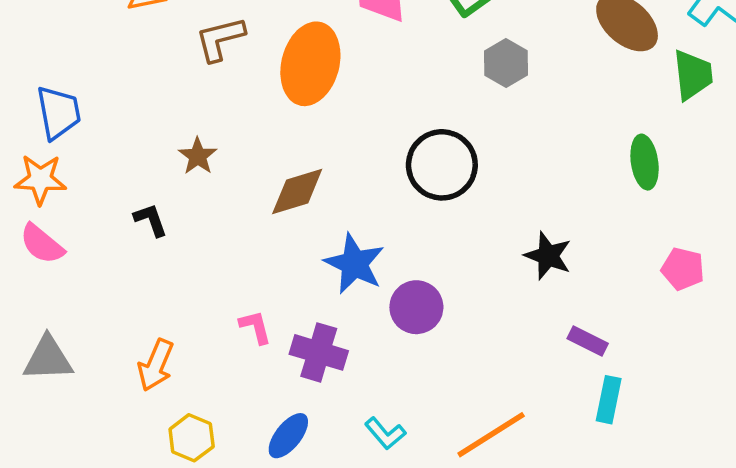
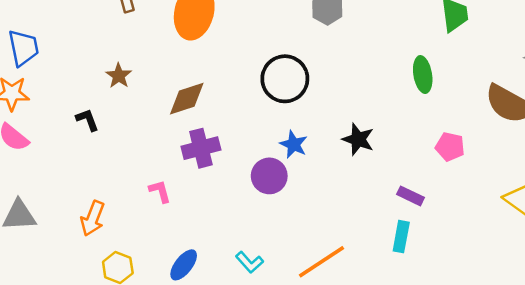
blue star: (354, 264) -> (294, 144), moved, size x0.7
purple rectangle: (588, 341) -> (410, 196), moved
purple cross: (319, 352) -> (201, 148), moved, turned -30

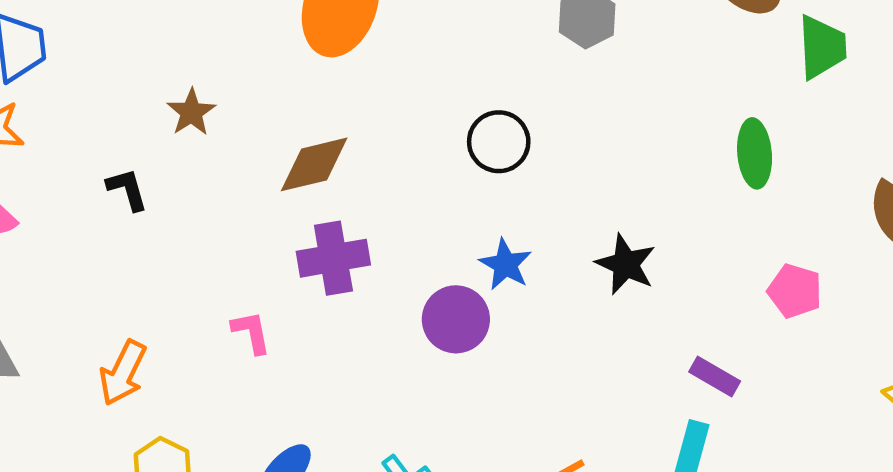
black circle: (285, 79) -> (499, 142), size x0.7

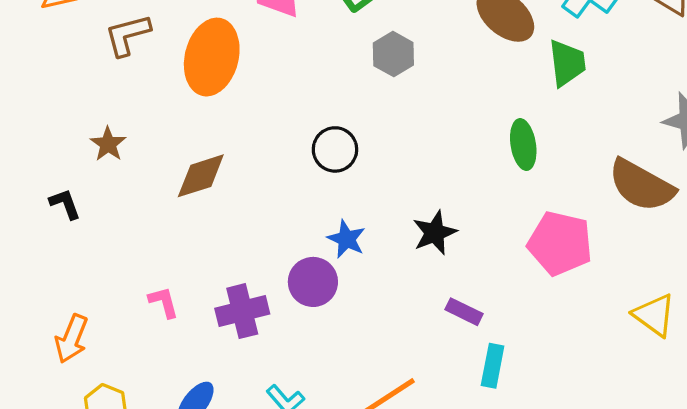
purple cross: (333, 258) -> (242, 311), moved
black star: (626, 264) -> (435, 233), turned 30
pink pentagon: (795, 291) -> (560, 243), size x1.6
purple rectangle: (715, 376) -> (464, 312), moved

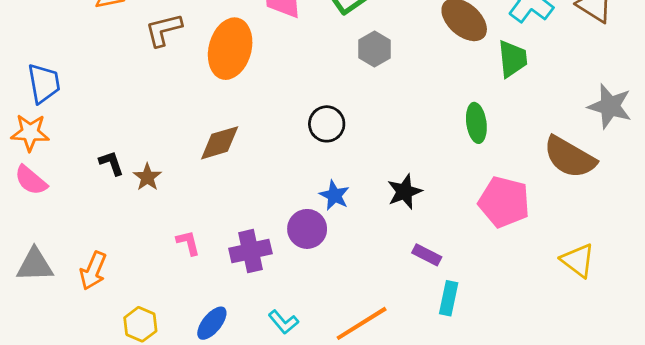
brown star: (108, 144) -> (147, 177), moved
orange arrow: (71, 339) -> (93, 271), moved

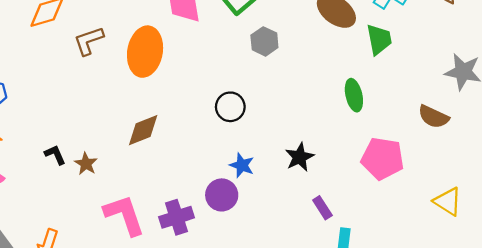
brown semicircle: (570, 157) -> (433, 117), size x0.7
pink L-shape: (188, 243) -> (124, 215), size x2.0
purple rectangle: (427, 255) -> (322, 208), turned 35

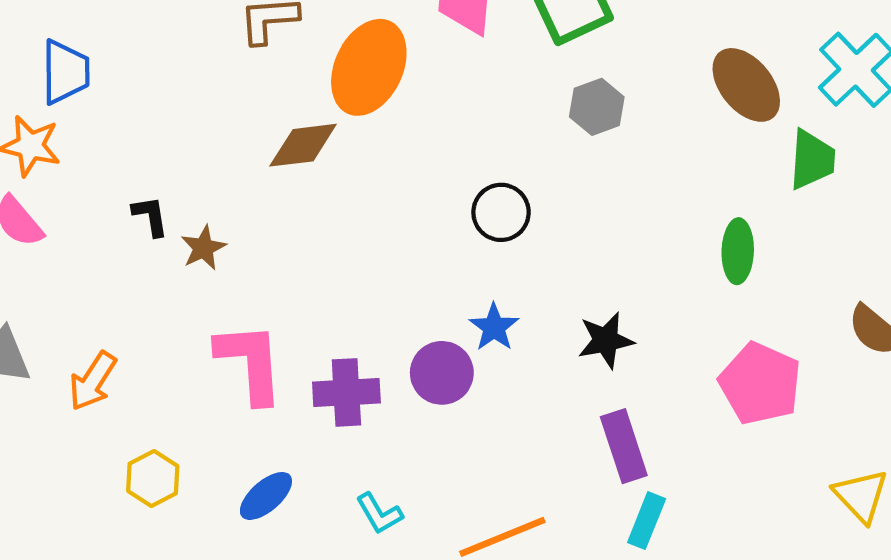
brown diamond: (143, 130) -> (303, 145), moved
purple rectangle: (322, 208) -> (624, 446), size x1.5

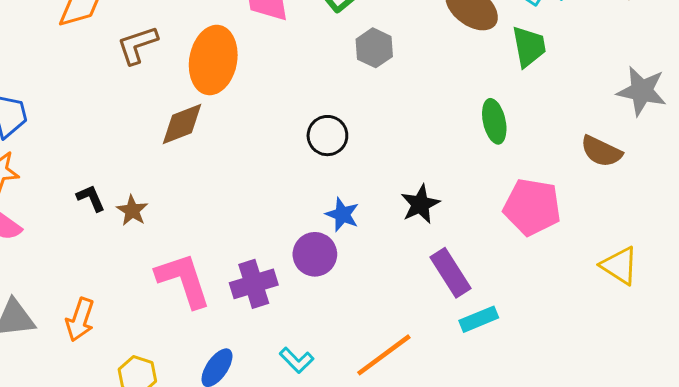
cyan rectangle: (647, 521) -> (479, 319), turned 60

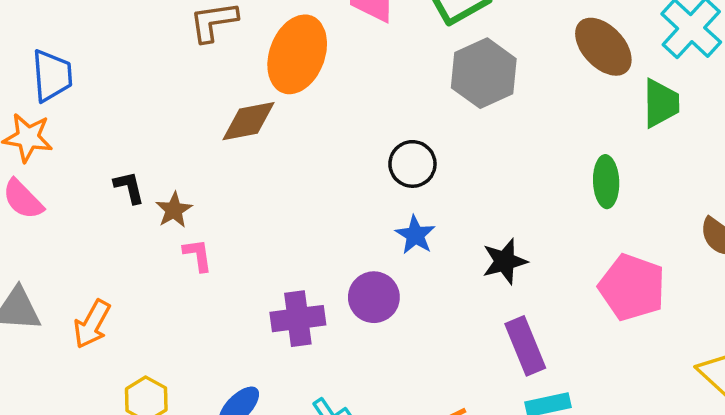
gray hexagon: (374, 48) -> (484, 73), size x1.5
blue star: (342, 214) -> (415, 235), moved
pink L-shape: (183, 280) -> (198, 255), moved, size x0.5

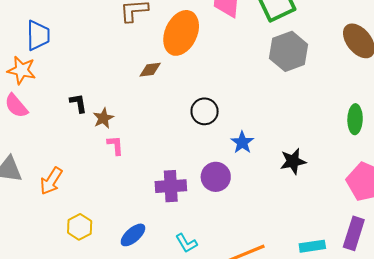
brown diamond: (249, 121) -> (150, 70), size x0.7
black circle: (412, 164) -> (205, 111), moved
purple rectangle: (525, 346) -> (354, 233), moved, turned 36

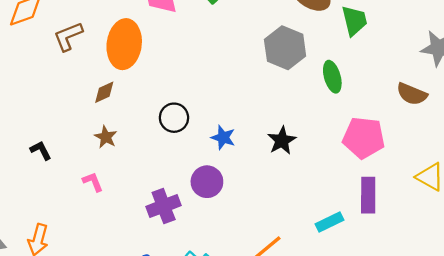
gray hexagon: (289, 51) -> (285, 48), moved
brown star: (103, 118) -> (106, 137), moved

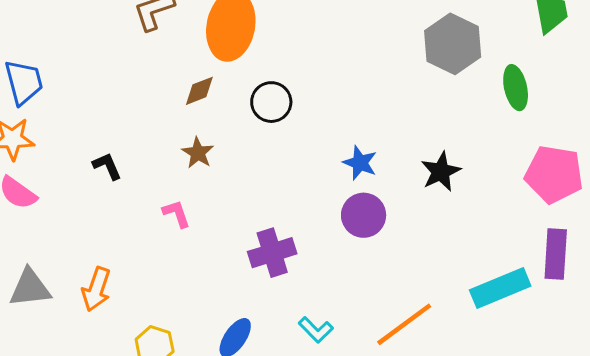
black circle: (174, 118) -> (271, 102), moved
purple circle: (207, 182) -> (364, 215), moved
cyan rectangle: (330, 222) -> (500, 288), size x1.5

